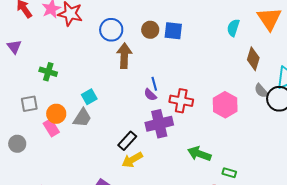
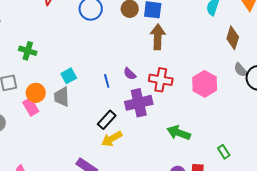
brown arrow: (124, 56) -> (158, 37), moved
blue line: (154, 84) -> (107, 81), moved
gray trapezoid: (82, 118) -> (62, 97), turned 145
green rectangle: (229, 173) -> (224, 152), moved, turned 40

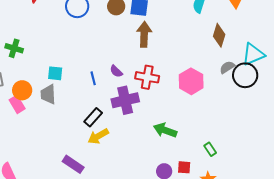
gray semicircle: (241, 70) -> (227, 67), turned 98
cyan square: (69, 76) -> (55, 73), turned 35

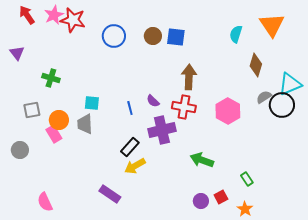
brown arrow: (144, 34) -> (189, 77), moved
red square: (184, 167) -> (221, 197), turned -32

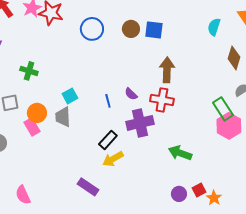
cyan square: (92, 103) -> (70, 96), turned -35
pink hexagon: (228, 111) -> (229, 126), moved
green rectangle: (247, 179) -> (223, 109), moved, size x1.6
orange star: (245, 209) -> (214, 198), moved

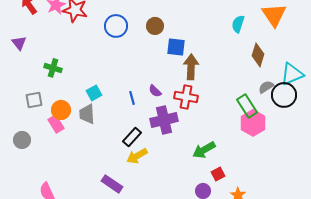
blue square: (154, 30) -> (176, 47), moved
green arrow: (180, 153) -> (204, 150), turned -50
red square: (199, 190) -> (218, 174), moved

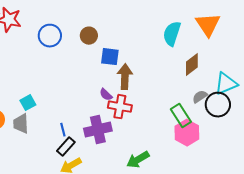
cyan semicircle: (238, 24) -> (172, 34), size x1.4
brown diamond: (258, 55) -> (192, 65), turned 35
purple semicircle: (155, 91) -> (106, 95), moved
blue line: (132, 98) -> (63, 130), moved

